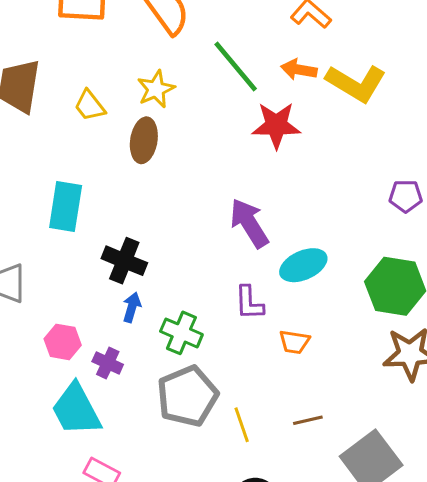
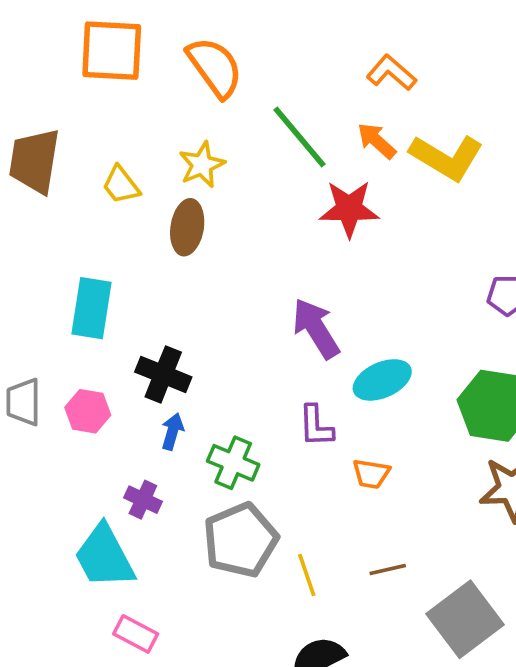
orange arrow: (299, 70) -> (377, 141), turned 32
pink hexagon: (63, 342) -> (88, 411), moved

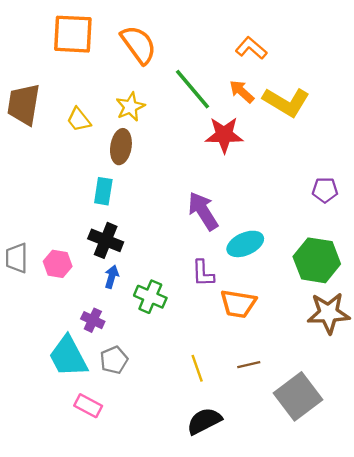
cyan rectangle: (91, 308) -> (103, 191), moved, size x0.7
orange trapezoid: (371, 474) -> (238, 304), size x1.5
gray pentagon: (241, 540) -> (114, 360), moved, size x0.6

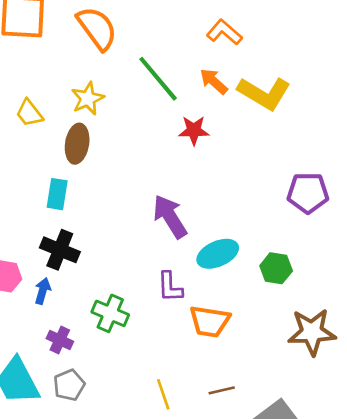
red star: (224, 135) -> (194, 130), size x0.7
purple pentagon: (325, 190) -> (308, 193), size x1.4
green hexagon: (317, 260) -> (276, 268), moved, size x0.6
blue arrow: (112, 277) -> (43, 291), moved
purple cross: (93, 320) -> (60, 340), moved

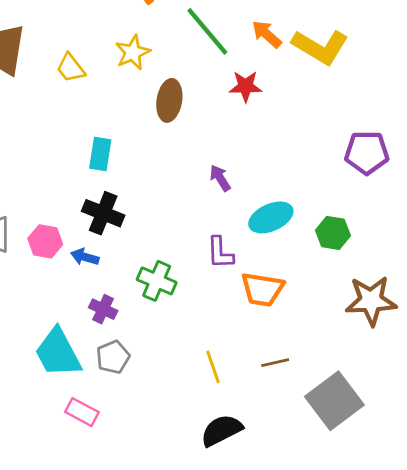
brown ellipse: (77, 144) -> (169, 100), moved
purple arrow: (170, 217) -> (220, 178), size x0.6
blue arrow: (43, 291) -> (85, 257), turned -90

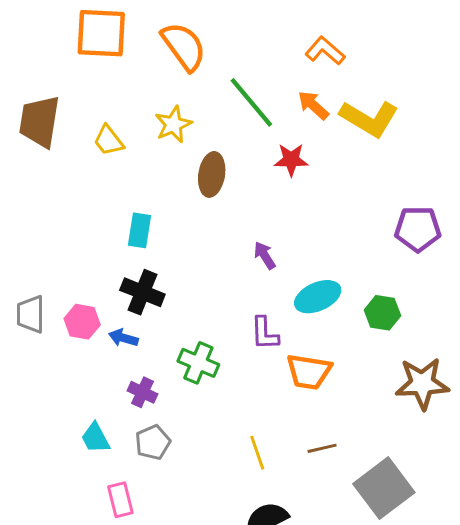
cyan trapezoid: (58, 353) -> (95, 438), size x0.6
pink rectangle: (82, 412) -> (120, 500), turned 48

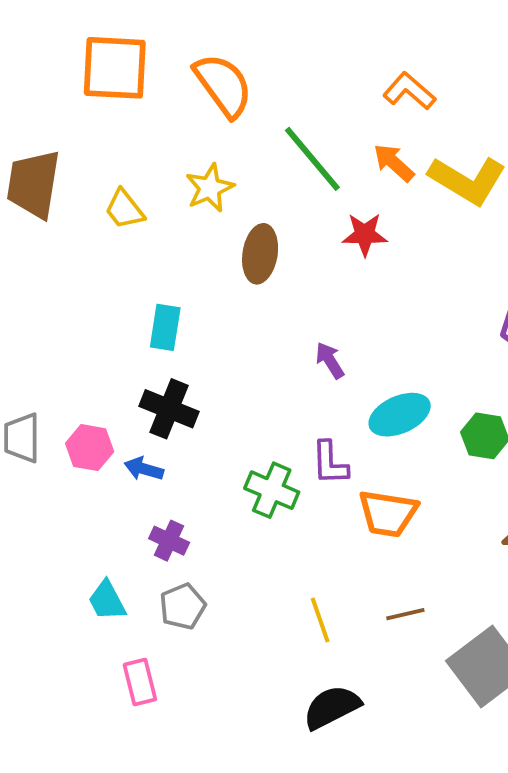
green cross: (198, 363) -> (272, 490), moved

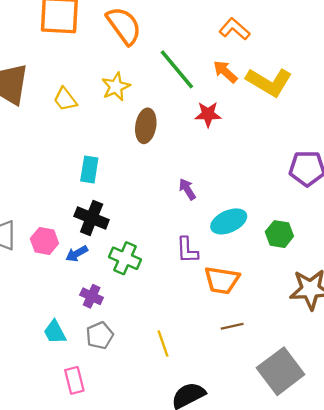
blue arrow: (144, 469) -> (77, 254), turned -45
green cross: (272, 490) -> (125, 258), moved
brown line: (405, 614) -> (232, 326), moved
yellow line: (320, 620) -> (163, 344), moved

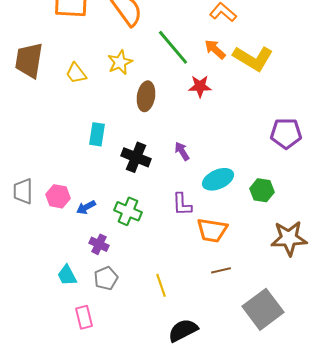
black cross: (92, 218) -> (136, 157), moved

